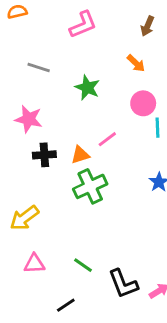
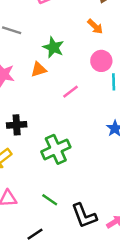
black cross: (44, 155) -> (17, 125), moved
orange triangle: (80, 155) -> (39, 70), moved
green cross: (90, 186) -> (56, 149), moved

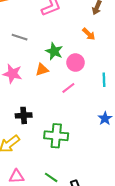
pink circle: (101, 61) -> (76, 63), moved
green cross: (56, 149) -> (56, 136), turned 30

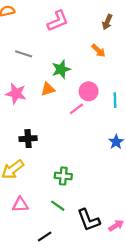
green star: (54, 51) -> (61, 69), turned 30
pink circle: (76, 63) -> (89, 91), moved
green cross: (56, 136) -> (63, 176), moved, size x0.7

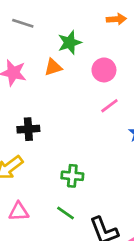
orange arrow: (98, 51) -> (116, 19), turned -48
pink line: (76, 109) -> (109, 106), moved

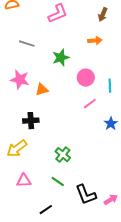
orange triangle: (53, 67) -> (42, 90), moved
green cross: (72, 176) -> (63, 155), turned 35

